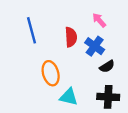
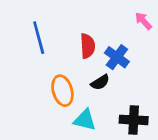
pink arrow: (99, 20) -> (143, 21), moved
black semicircle: (107, 66) -> (100, 82), moved

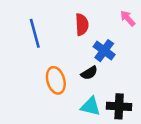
red semicircle: (88, 46) -> (82, 25), moved
cyan triangle: (85, 120) -> (91, 106), moved

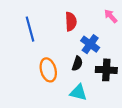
black semicircle: (89, 73) -> (77, 63), turned -40
black cross: (119, 106) -> (106, 70), moved

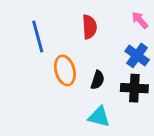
blue cross: (90, 44) -> (137, 55), moved
orange ellipse: (48, 70) -> (65, 70), moved

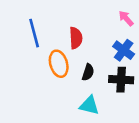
red semicircle: (89, 27) -> (76, 38), moved

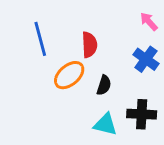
orange ellipse: (59, 64) -> (69, 75), turned 65
black cross: (121, 80) -> (142, 114), moved

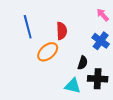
black semicircle: (104, 85) -> (83, 63), moved

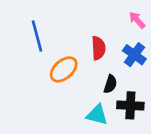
red semicircle: (62, 31) -> (98, 48), moved

